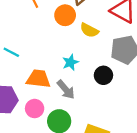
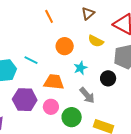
orange circle: (65, 15) -> (65, 46), moved
gray arrow: (66, 90) -> (87, 95), moved

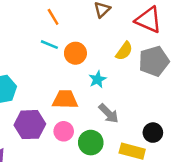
yellow semicircle: (96, 41) -> (124, 51), moved, turned -77
cyan line: (31, 60) -> (49, 45), moved
black circle: (108, 78) -> (153, 133), moved

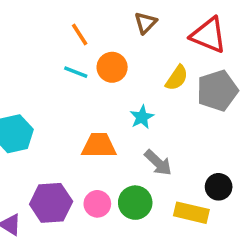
orange circle: (75, 53) -> (112, 67), moved
purple hexagon: (30, 125) -> (51, 203), moved
pink circle: (64, 131) -> (97, 204), moved

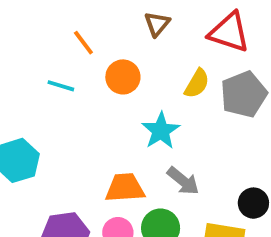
cyan line: (76, 72) -> (61, 86), moved
cyan star: (142, 117) -> (161, 131), size x1.4
orange trapezoid: (99, 146) -> (125, 188), moved

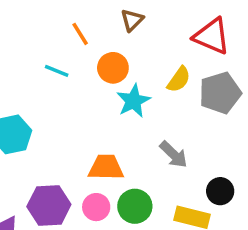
brown triangle: (157, 24) -> (132, 20), moved
cyan star: (161, 131) -> (133, 101), moved
gray arrow: (183, 181) -> (174, 155), moved

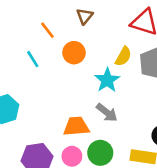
cyan line: (57, 71) -> (33, 59), turned 42
cyan star: (133, 101) -> (107, 80), moved
gray arrow: (174, 155) -> (107, 113), moved

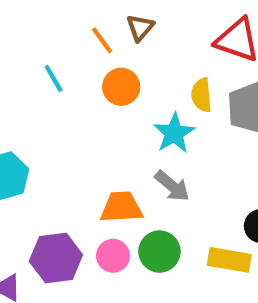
orange line: (47, 30) -> (102, 40), moved
yellow semicircle: (123, 56) -> (201, 95), turned 144
cyan line: (33, 59) -> (54, 78), moved

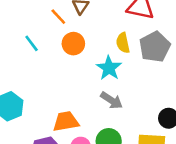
orange trapezoid: (121, 207) -> (66, 122), moved

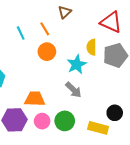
orange line: (58, 17) -> (45, 29), moved
orange circle: (73, 44) -> (47, 52), moved

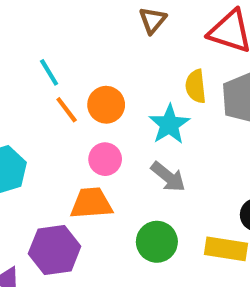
brown triangle: (65, 12) -> (153, 20), moved
orange line: (45, 29) -> (67, 110), moved
pink circle: (42, 121) -> (105, 159), moved

